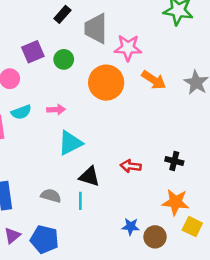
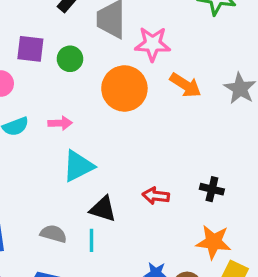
purple square: (33, 52) -> (30, 49), turned 30

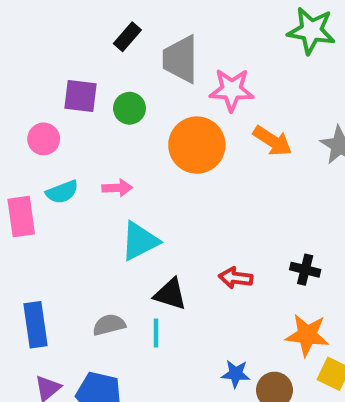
gray semicircle: (53, 234) -> (109, 325), turned -30

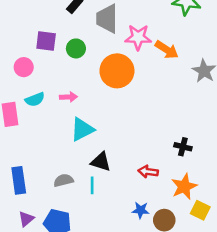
orange arrow: (272, 141) -> (167, 50), moved
red arrow: (236, 278) -> (148, 172), moved
orange star: (307, 335) -> (184, 187), turned -30

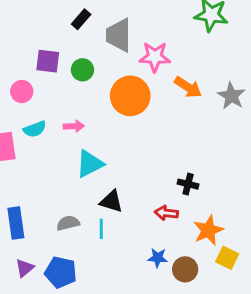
orange arrow: (167, 50) -> (188, 87), moved
black cross: (183, 147) -> (188, 184), moved

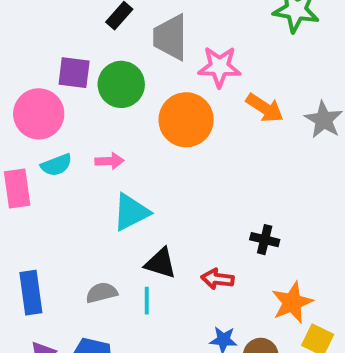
green circle: (82, 70) -> (121, 84), size x1.5
pink circle: (22, 92) -> (39, 114), size x1.6
red arrow: (166, 213) -> (217, 279), moved

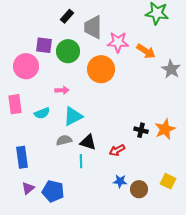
orange arrow: (265, 108) -> (146, 51), moved
cyan semicircle: (56, 165) -> (42, 113), moved
red arrow: (217, 279) -> (117, 150), turned -35
gray semicircle: (102, 293) -> (64, 140), moved
orange star: (292, 302) -> (165, 129), moved

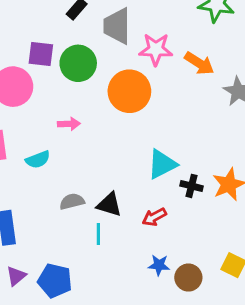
cyan triangle: (73, 116) -> (162, 164), moved

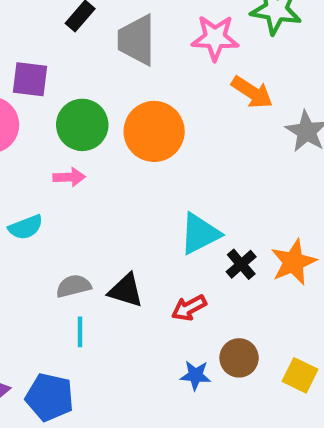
pink star: (156, 49) -> (215, 38), moved
green circle: (78, 63) -> (82, 125), moved
black cross: (191, 186) -> (241, 264), turned 35
cyan line: (98, 234) -> (80, 332), moved
brown circle: (188, 278) -> (239, 358), moved

